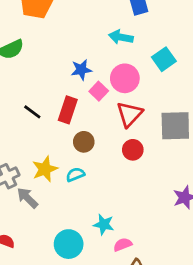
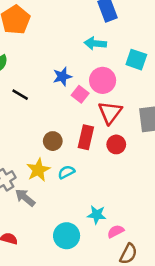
cyan square: (164, 59) -> (136, 60), turned -30
red rectangle: (68, 110) -> (86, 137), moved
black line: (32, 112) -> (20, 95), moved
brown circle: (84, 142) -> (53, 141), moved

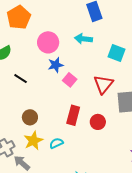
pink circle: (103, 80) -> (48, 42), moved
red triangle: (110, 112) -> (103, 84), moved
brown circle: (53, 141) -> (30, 117), moved

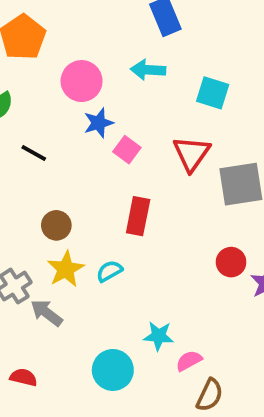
red circle: (98, 122) -> (231, 262), moved

